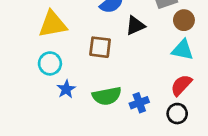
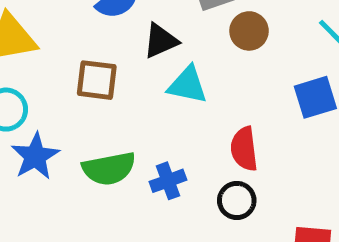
cyan triangle: (183, 50) -> (188, 85), moved
red semicircle: (181, 85) -> (244, 149), turned -50
blue star: (66, 89) -> (35, 156), size x1.4

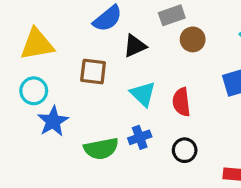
cyan triangle: (188, 85) -> (143, 94), moved, turned 32
red semicircle: (244, 149) -> (181, 102), moved
green semicircle: (109, 169) -> (101, 149), moved

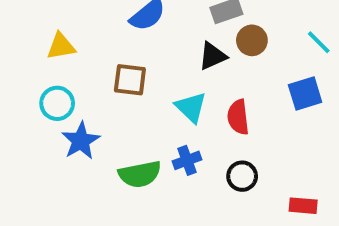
yellow triangle: (37, 44) -> (61, 46), size x0.7
black triangle: (135, 46) -> (213, 56), moved

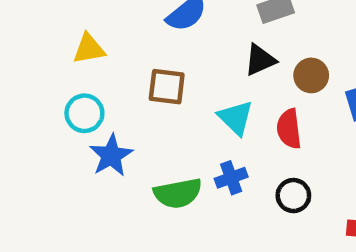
brown circle: (252, 40) -> (311, 75), moved

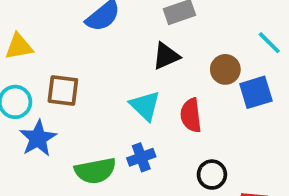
brown circle: (311, 75) -> (225, 69), moved
brown square: (167, 87) -> (63, 90), moved
black circle: (293, 196) -> (212, 175), moved

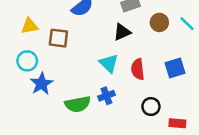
brown circle: (225, 69) -> (159, 22), moved
brown square: (63, 90) -> (58, 38), moved
blue square: (256, 92) -> (175, 68), moved

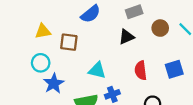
cyan triangle: (109, 63) -> (97, 70), moved, turned -30

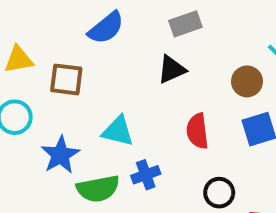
brown circle: (160, 28) -> (247, 81), moved
blue star: (54, 83) -> (60, 155), moved

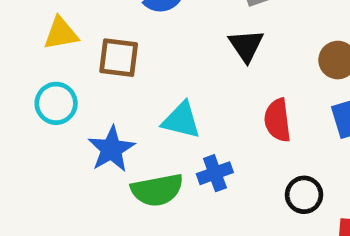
black triangle: (172, 70) -> (246, 46), turned -40

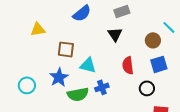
brown square: (119, 58) -> (66, 49), moved
cyan circle: (56, 103) -> (27, 85), moved
black circle: (304, 195) -> (147, 88), moved

